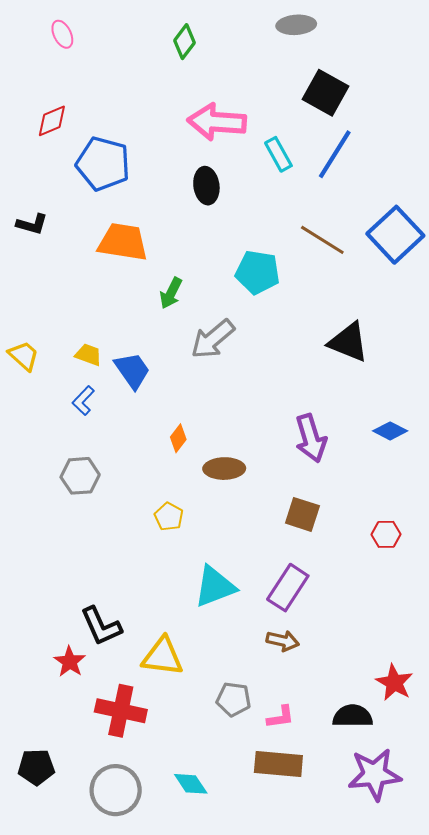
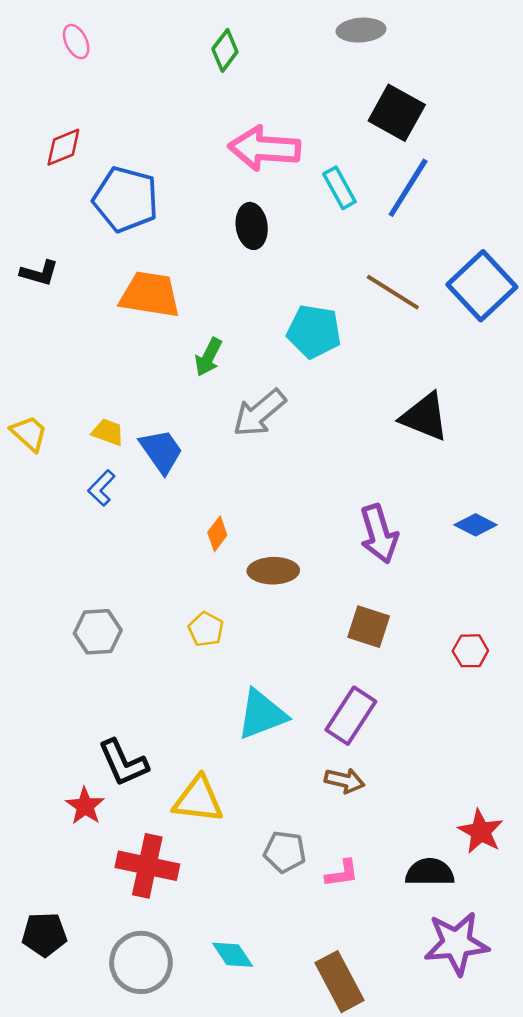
gray hexagon: (80, 476) -> (98, 632), moved
brown rectangle: (278, 764) -> (339, 982), moved, turned 57

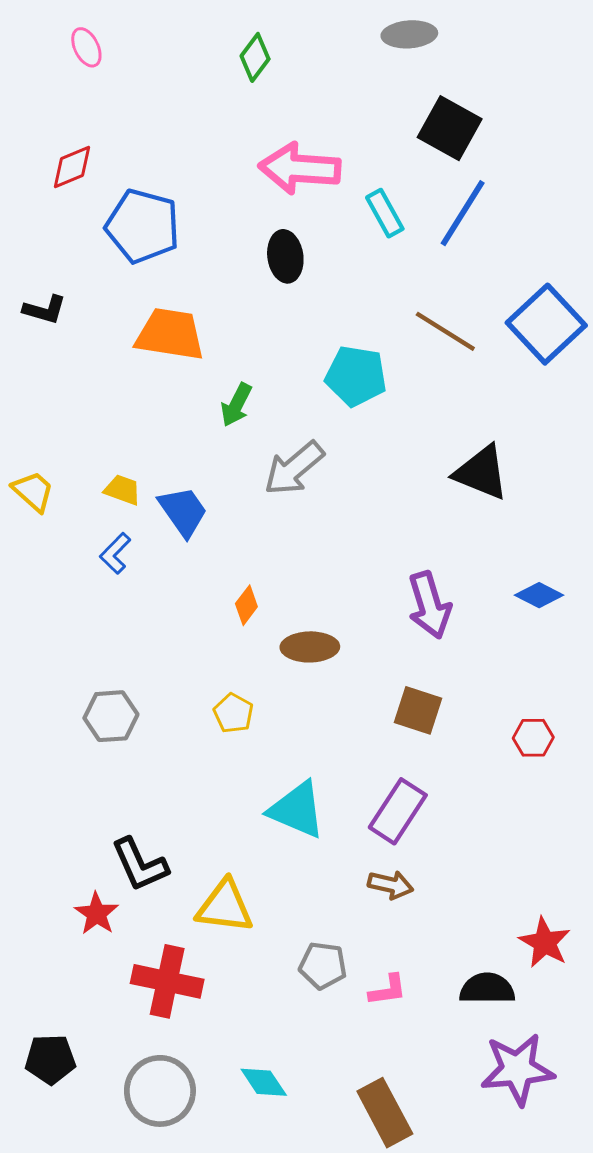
cyan triangle: (262, 714) -> (297, 810), turned 44

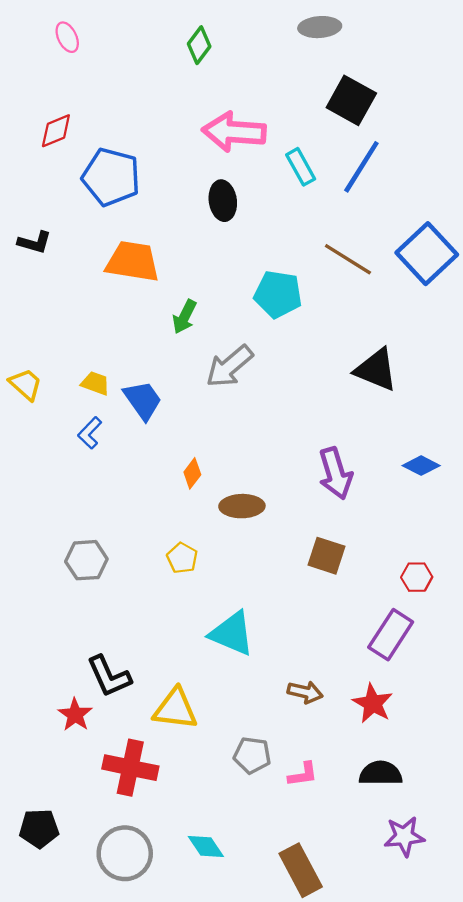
purple rectangle: (398, 811) -> (391, 635), moved
red star: (545, 942) -> (373, 703), moved
purple star: (517, 1069) -> (404, 836), size x0.7

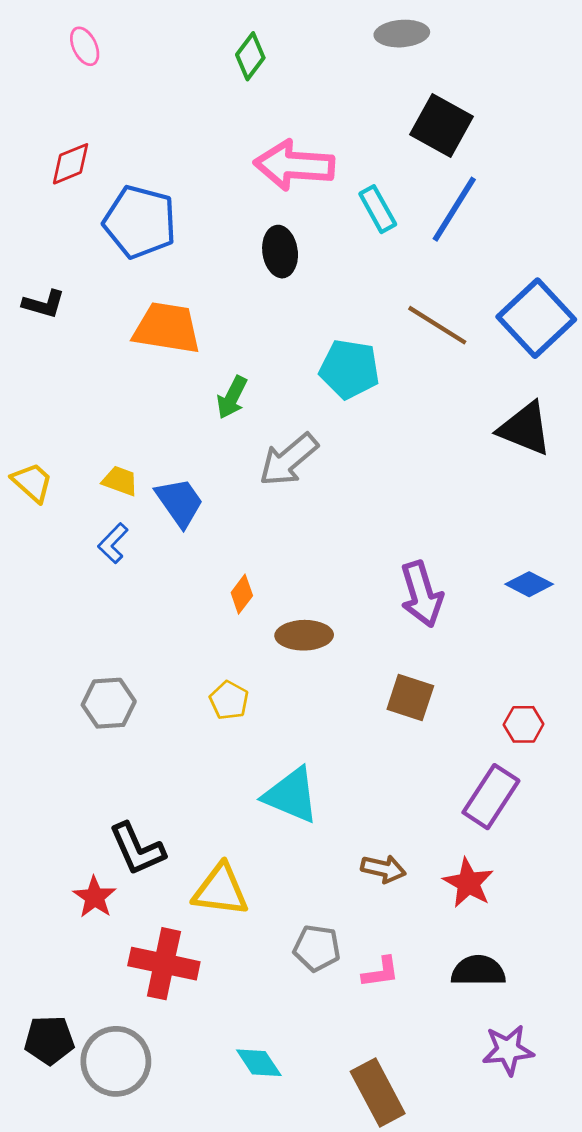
black triangle: (376, 370) -> (525, 429), moved
gray circle: (125, 853) -> (116, 1061), moved

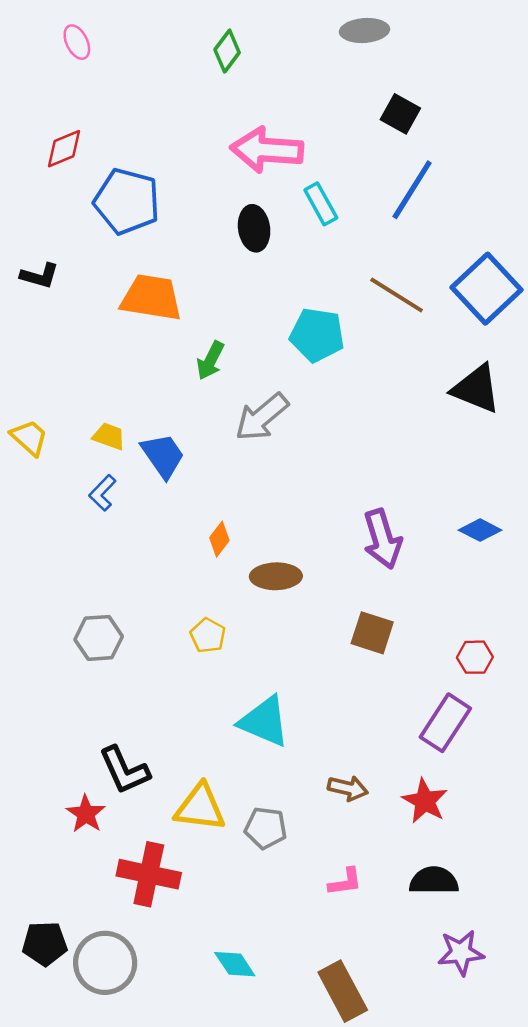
black square: (441, 126) -> (400, 114), size x0.7
cyan rectangle: (378, 209) -> (321, 204), moved
gray pentagon: (317, 948) -> (266, 828), moved

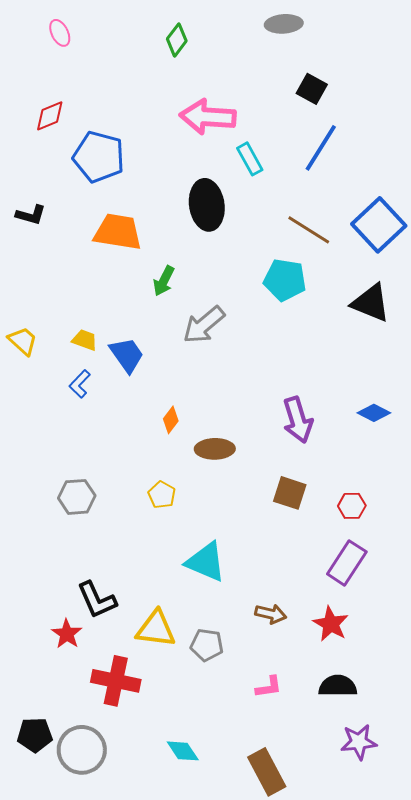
black ellipse: (254, 228) -> (207, 205), moved, size x1.4
cyan pentagon: (317, 335) -> (285, 280), moved
red hexagon: (475, 657) -> (352, 506), moved

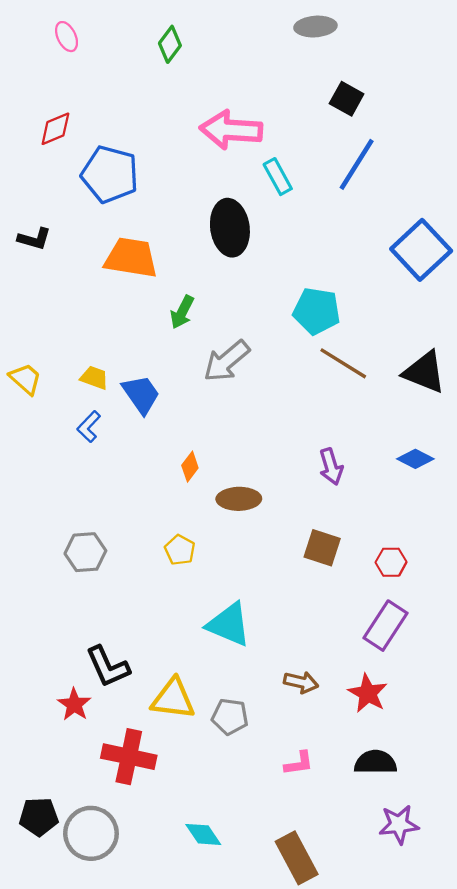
green diamond: (177, 40) -> (170, 44), moved
brown line: (309, 230) -> (343, 363), moved
black triangle: (371, 303) -> (424, 372), moved
purple arrow: (298, 420) -> (331, 467), size x0.7

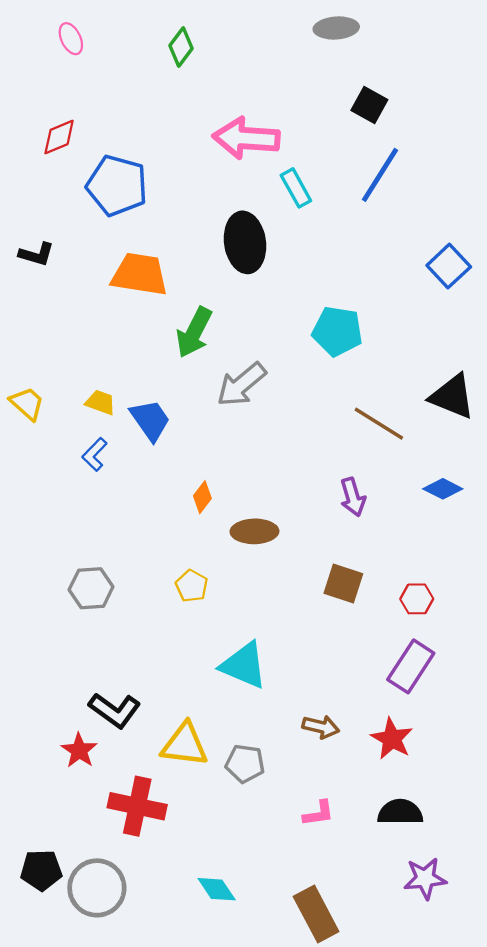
blue square: (421, 250) -> (449, 266), size x0.7
green arrow: (182, 312) -> (194, 332), size x1.4
brown line: (343, 363) -> (379, 424), moved
black L-shape: (108, 667) -> (115, 710), turned -30

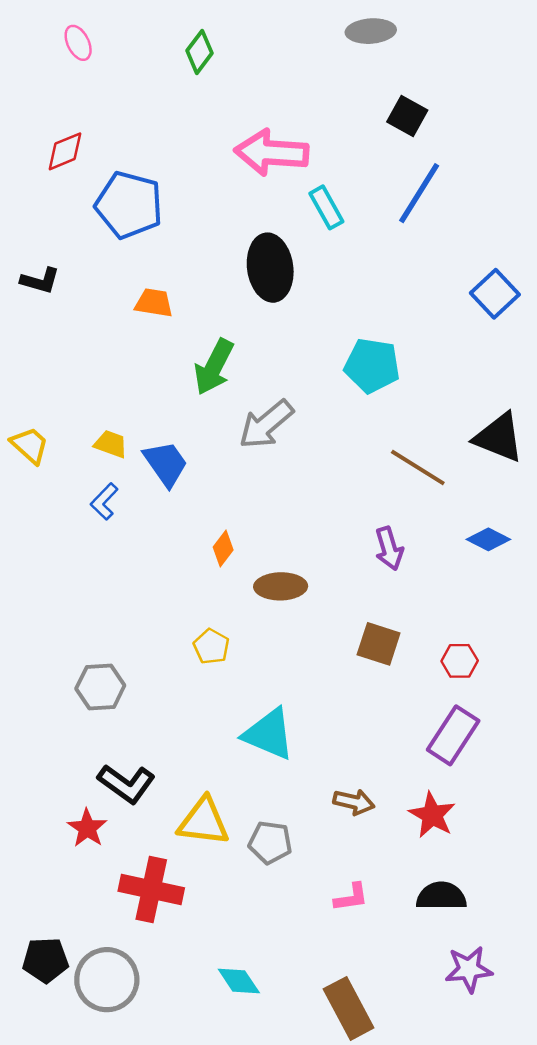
orange trapezoid: (140, 274) -> (154, 303), size x0.6
gray hexagon: (91, 588) -> (100, 687), moved

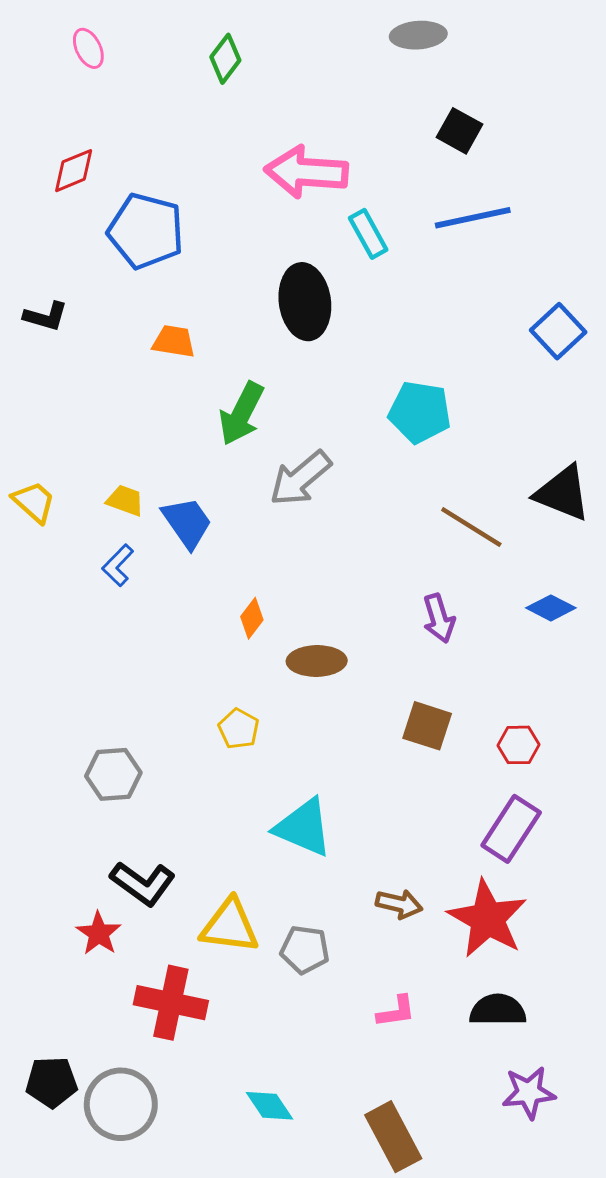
blue line: (419, 193) -> (473, 218), turned 46
red star: (432, 815) -> (487, 919), size x1.5

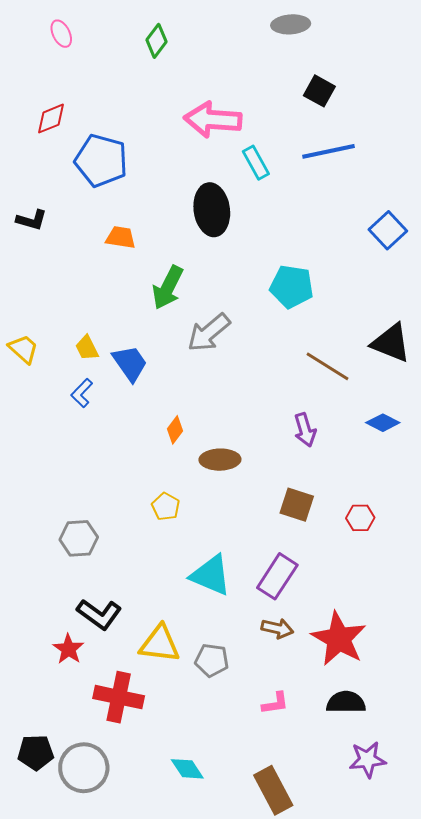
yellow trapezoid: (125, 500) -> (87, 348), turned -136
purple rectangle: (511, 829) -> (277, 576), moved

